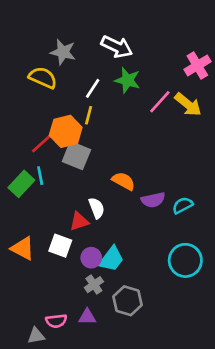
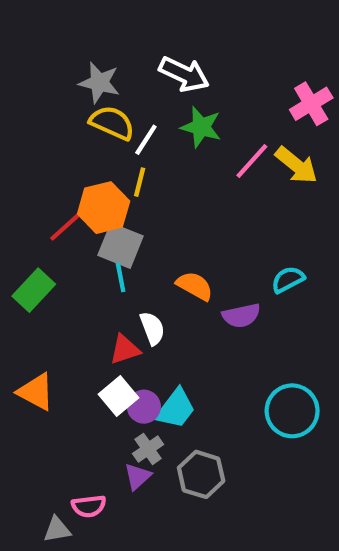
yellow semicircle: (43, 78) -> (112, 123), moved
cyan line: (40, 176) -> (121, 277), moved
cyan semicircle: (183, 205) -> (288, 280), moved
white square: (60, 246) -> (118, 396), moved, turned 30
purple triangle: (87, 317) -> (137, 477), moved, turned -42

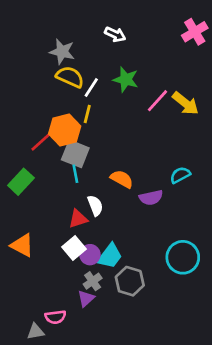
white arrow: (184, 74) -> (115, 34), moved, size x0.7
pink cross: (311, 104) -> (195, 32), moved
gray hexagon: (201, 474) -> (130, 281), moved

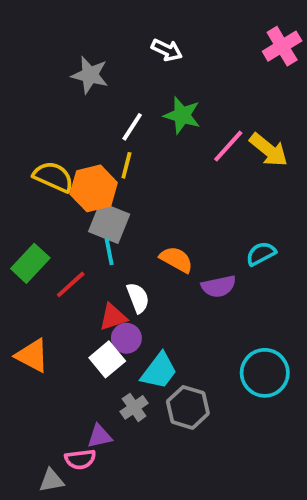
yellow semicircle: (70, 77) -> (53, 177), moved
red line: (41, 142) -> (71, 284), moved
purple circle: (90, 255) -> (126, 338), moved
purple triangle: (86, 298) -> (99, 436), moved, turned 30

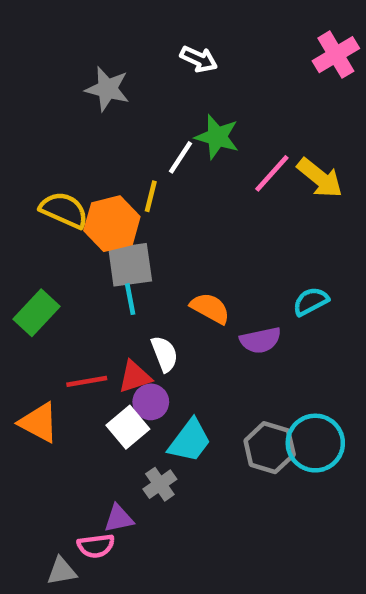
white line: (132, 127) -> (180, 157), moved
gray square: (109, 223) -> (130, 265), turned -30
red line: (71, 284) -> (87, 381), moved, turned 32
gray hexagon: (188, 407) -> (270, 448), moved

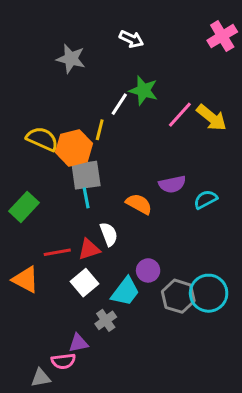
purple semicircle: (260, 340) -> (172, 184), moved
purple circle: (151, 402) -> (148, 270), moved

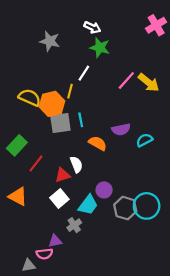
green star: (144, 90) -> (100, 48), moved
cyan line: (86, 198) -> (81, 120), moved
red line: (57, 252) -> (36, 163), moved, turned -42

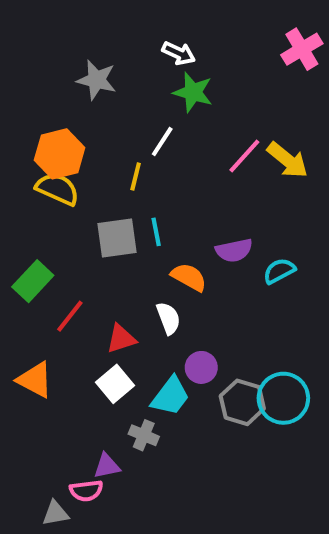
orange hexagon: (52, 104) -> (60, 154), moved
white semicircle: (76, 164) -> (168, 318), moved
gray cross: (74, 225) -> (144, 435), turned -32

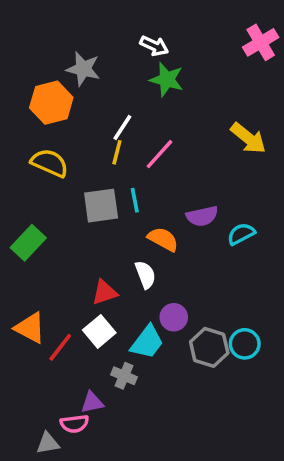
white line: (162, 142) -> (122, 127), moved
orange hexagon: (60, 154) -> (51, 103), moved
pink line: (244, 156) -> (160, 154), moved
red line: (70, 316) -> (60, 347), moved
cyan circle: (283, 398) -> (245, 344), size x0.7

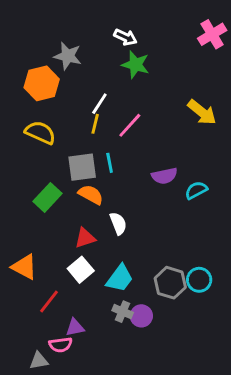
orange semicircle: (163, 239) -> (91, 195), moved
green rectangle: (28, 243) -> (47, 197), moved
purple circle: (174, 317) -> (141, 316), moved
red line: (60, 347) -> (49, 301), moved
gray cross: (124, 376) -> (123, 312), moved

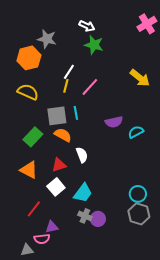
orange triangle: (24, 267) -> (29, 170), moved
gray hexagon: (170, 283) -> (139, 214), moved

